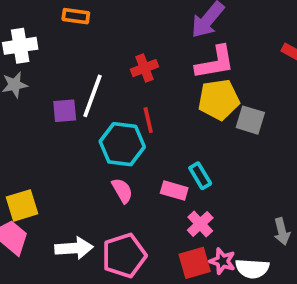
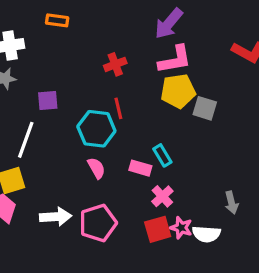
white line: (93, 96) -> (26, 140), moved

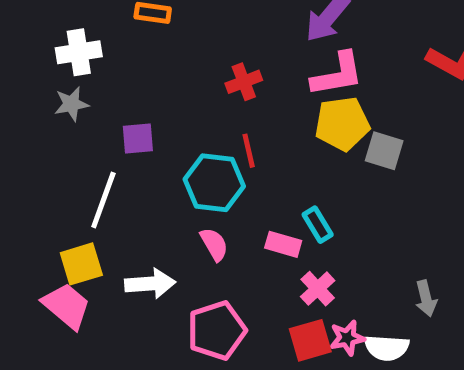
white arrow: (56, 217) -> (150, 284), moved
pink star: (181, 228) -> (347, 338), turned -30

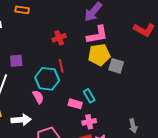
pink semicircle: (214, 244) -> (38, 97), moved
pink cross: (318, 289) -> (89, 122), turned 32

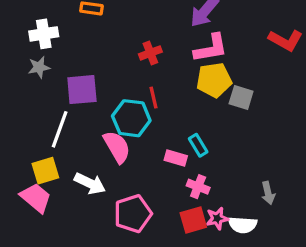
purple square: (16, 61) -> (82, 90), size x1.5
pink semicircle: (38, 97) -> (117, 147), size x1.5
white arrow: (21, 120) -> (90, 183), turned 30
pink cross: (89, 122) -> (198, 187), turned 32

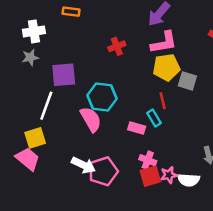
red line: (154, 98) -> (163, 101), moved
white arrow: (90, 183) -> (83, 165), moved
pink cross: (198, 187) -> (148, 160), moved

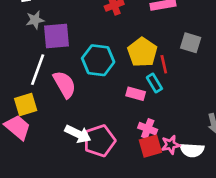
gray star: (30, 57) -> (35, 20), moved
yellow pentagon: (166, 67) -> (142, 52), moved, turned -30
pink semicircle: (91, 119) -> (65, 84), moved

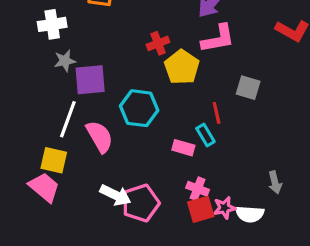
yellow pentagon: (142, 52) -> (182, 67), moved
yellow square: (26, 104) -> (54, 160), turned 30

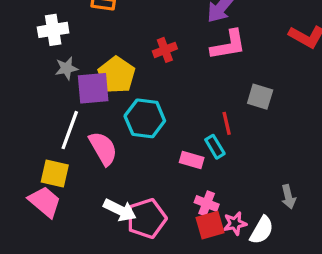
yellow pentagon: (182, 67) -> (116, 75), moved
white semicircle: (250, 214) -> (262, 230), turned -64

